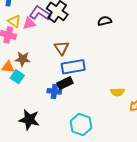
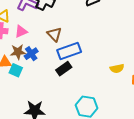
pink triangle: (29, 23) -> (21, 32), moved
blue cross: (54, 91) -> (31, 54), moved, turned -32

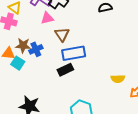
pink triangle: (21, 32) -> (47, 18), moved

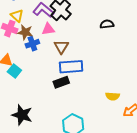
brown star: (23, 45) -> (25, 32), moved
blue cross: (36, 49) -> (32, 44), moved

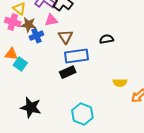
black semicircle: (107, 24) -> (106, 39), moved

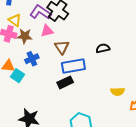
blue cross: (36, 36) -> (32, 59), moved

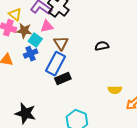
blue rectangle: (73, 66) -> (55, 64), moved, turned -55
cyan square: (17, 76) -> (35, 40), moved

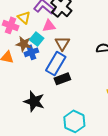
yellow triangle: (15, 14) -> (24, 18), moved
brown star: (24, 31) -> (24, 44), moved
black star: (25, 113) -> (34, 101), moved

